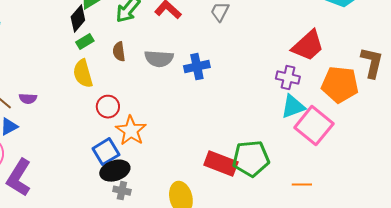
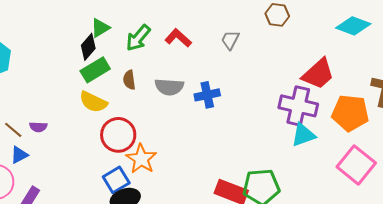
green rectangle: (85, 42) -> (95, 70), size x1.6
yellow semicircle: (83, 74) -> (93, 102), turned -48
purple cross: (288, 78) -> (298, 106), size x1.6
red circle: (108, 107) -> (118, 135), size x1.5
pink square: (314, 126) -> (356, 165), moved

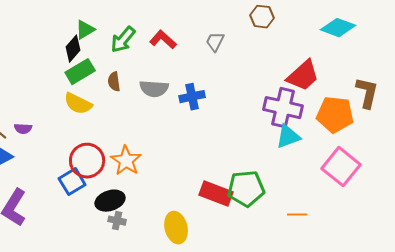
red circle: (118, 135) -> (87, 161), moved
blue square: (116, 180) -> (72, 182), moved

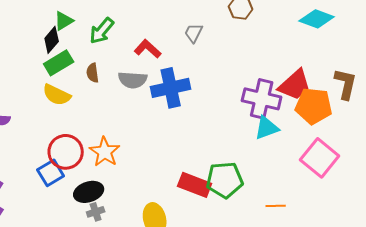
red L-shape: (163, 40) -> (148, 49), moved
red trapezoid: (303, 76) -> (295, 85), moved
blue cross: (192, 97) -> (171, 88), size x1.5
gray cross: (117, 221) -> (96, 212), turned -30

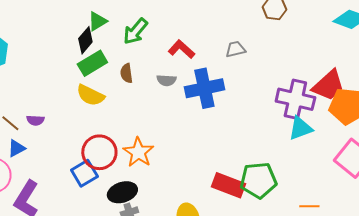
gray trapezoid: (194, 33) -> (235, 49), moved, turned 50
gray semicircle: (133, 80) -> (166, 80), size x0.7

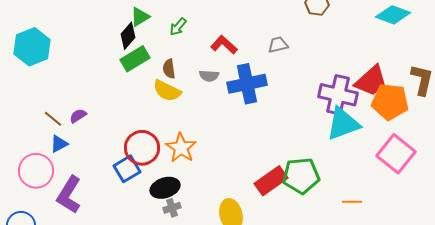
green arrow: (135, 31) -> (178, 27), size x0.7
yellow semicircle: (90, 95) -> (167, 91), moved
purple semicircle: (35, 120) -> (78, 116), turned 144
cyan triangle: (300, 128) -> (343, 124), size x1.4
red rectangle: (228, 185) -> (271, 181), turned -56

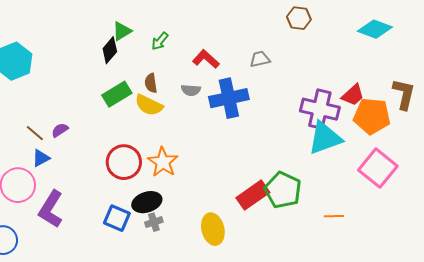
green rectangle: (135, 59) -> (117, 94), moved
red trapezoid: (371, 81) -> (353, 95), size x0.7
blue square: (127, 169) -> (117, 218), moved, turned -36
green pentagon: (301, 176) -> (283, 190), turned 30

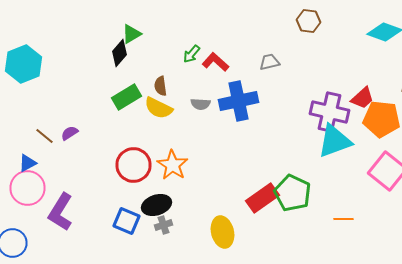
green arrow: (160, 41) -> (192, 54), moved
gray semicircle: (191, 90) -> (200, 104), moved
blue triangle: (41, 158) -> (28, 163), moved

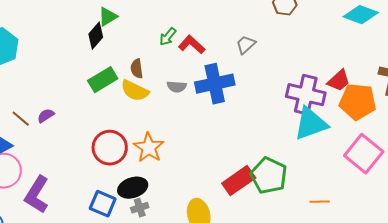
gray trapezoid: (270, 62) -> (246, 45), turned -30

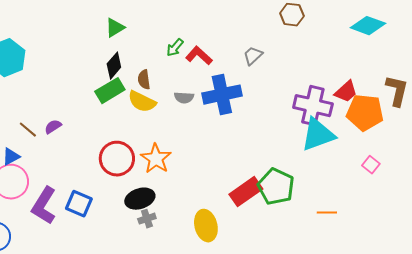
black diamond: (96, 36) -> (114, 66), moved
pink square: (364, 154) -> (371, 165), size x0.5
blue square: (103, 204) -> (79, 204), moved

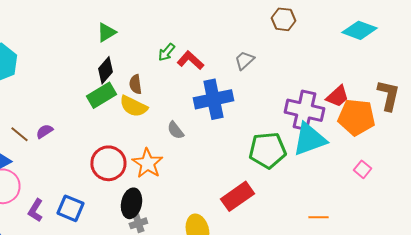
gray semicircle: (184, 98) -> (175, 130), moved, turned 48
green pentagon: (276, 187) -> (267, 150), moved, turned -30
black ellipse: (140, 199) -> (131, 203), turned -60
purple L-shape: (44, 206) -> (35, 210), size x0.6

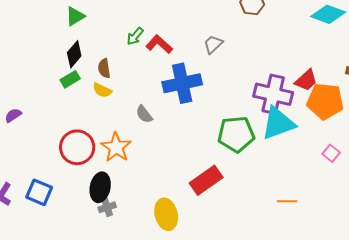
green rectangle: (101, 95) -> (70, 79), size x0.7
yellow semicircle: (133, 106) -> (102, 90), size x0.7

